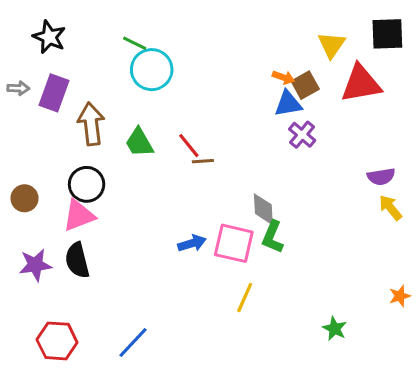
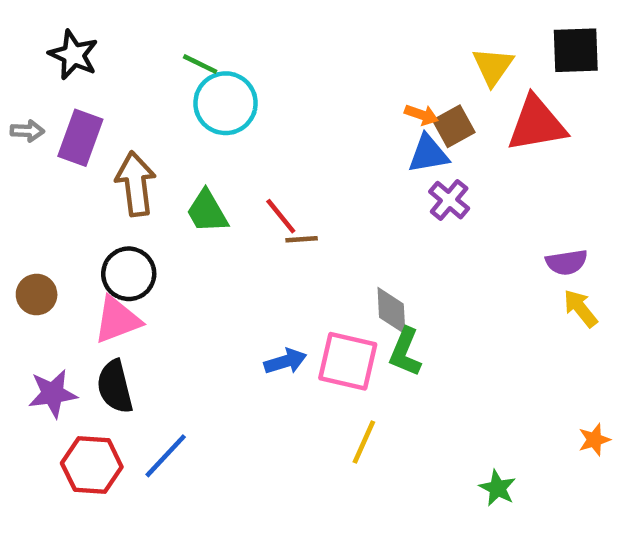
red hexagon: (57, 341) -> (92, 465), moved
blue line: (133, 342) -> (166, 456), moved

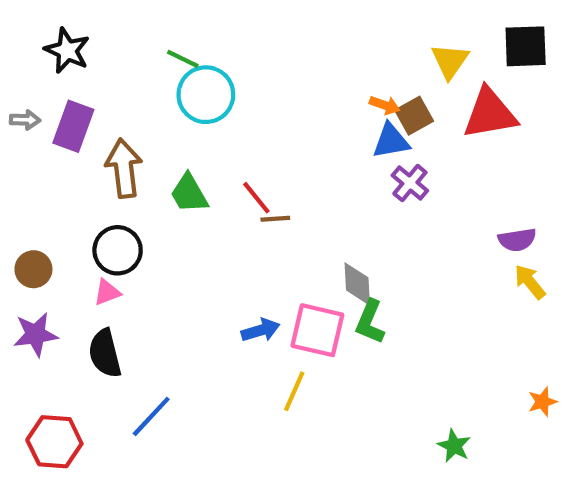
pink triangle: (117, 320) -> (107, 292), size x0.6
purple star: (53, 394) -> (36, 334), moved
yellow line: (364, 442) -> (294, 391), moved
red hexagon: (92, 465) -> (54, 442), moved

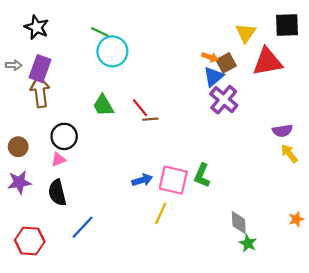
blue triangle: (391, 141) -> (213, 77), turned -30
brown arrow: (124, 168) -> (40, 92), moved
purple cross: (410, 183) -> (224, 100), size x1.4
gray diamond: (357, 284) -> (239, 223), moved

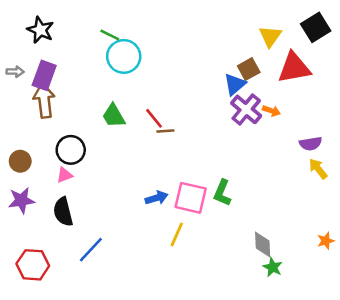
black square: (287, 25) -> (316, 27), turned -30
orange arrow: (210, 57) -> (271, 111), moved

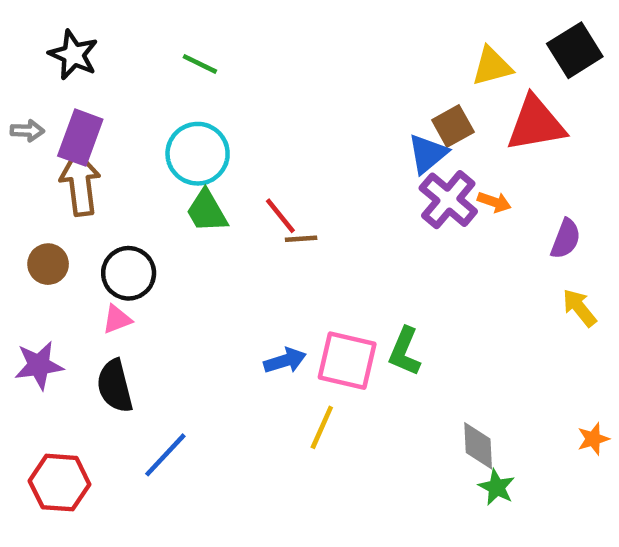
yellow triangle: (270, 36) -> (492, 66), turned 40
cyan circle: (124, 56) -> (198, 154), moved
purple semicircle: (311, 144) -> (566, 239), moved, turned -60
brown circle: (20, 161) -> (48, 264), moved

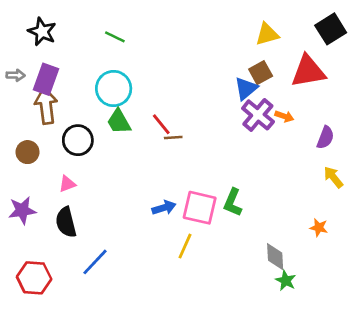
yellow triangle: (492, 66) -> (267, 34), moved
black circle: (129, 273) -> (78, 140), moved
orange star: (593, 439) -> (319, 228), moved, turned 30

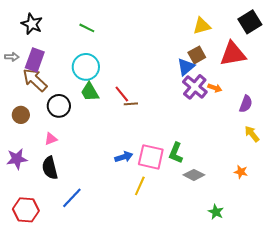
brown arrow: (46, 106) -> (35, 80), turned -40
gray diamond: (275, 257) -> (194, 175), moved, turned -60

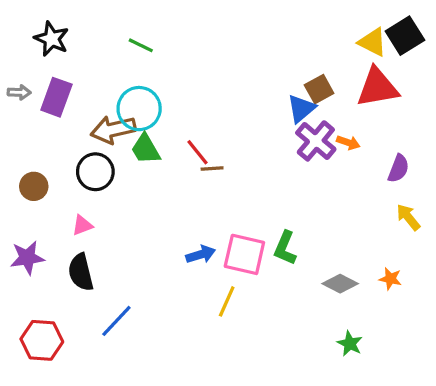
yellow triangle: (202, 26) -> (373, 42), moved, turned 42
brown arrow: (35, 80) -> (113, 130), moved, turned -56
gray diamond: (194, 175) -> (340, 284), moved

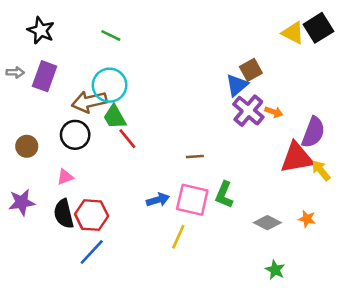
red triangle: (377, 87) -> (297, 158), moved
red line: (197, 152) -> (127, 139), moved
brown line: (212, 169) -> (195, 156), moved
purple semicircle: (398, 169) -> (313, 132), size x1.4
red hexagon: (42, 340) -> (92, 215), moved

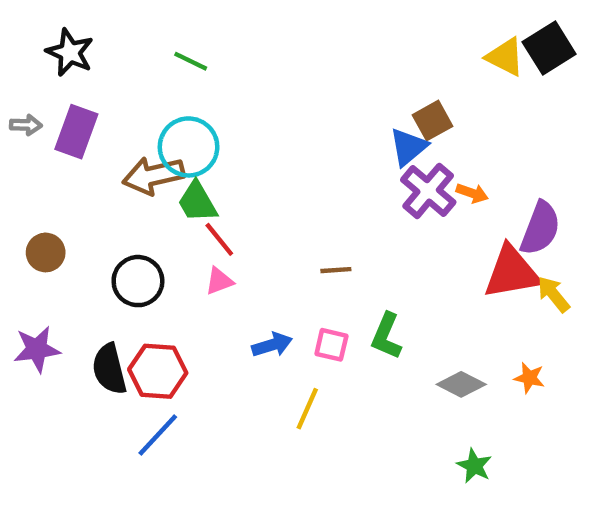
black circle: (75, 135) -> (138, 281), moved
pink triangle: (65, 177) -> (219, 281), moved
pink square: (192, 200) -> (331, 345), size x0.6

